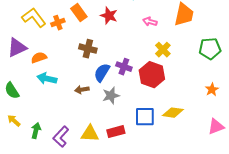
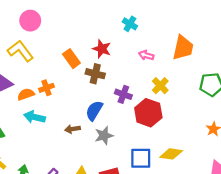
orange rectangle: (79, 13) -> (71, 59), moved
orange cross: (58, 23) -> (46, 88), moved
brown cross: (88, 49) -> (95, 74), moved
purple cross: (124, 67) -> (123, 94), moved

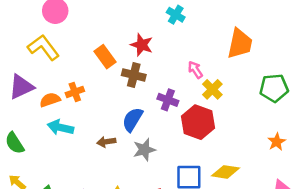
pink arrow: (146, 55) -> (195, 70), moved, turned 40

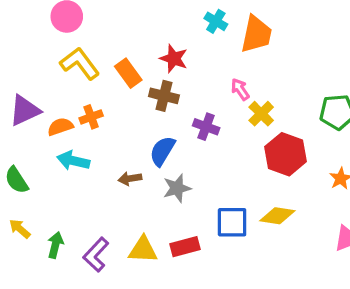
orange trapezoid: (240, 44) -> (256, 34), moved
yellow L-shape: (43, 47) -> (80, 63), moved
red hexagon: (198, 122) -> (286, 154), moved

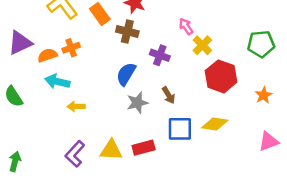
brown arrow: (130, 178) -> (169, 95), moved, turned -112
yellow arrow: (20, 229) -> (76, 106), moved, turned -42
green arrow: (55, 245) -> (15, 161), moved

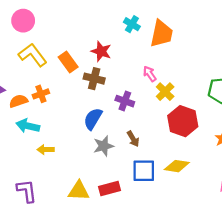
purple L-shape: (75, 154) -> (27, 191), moved, turned 130

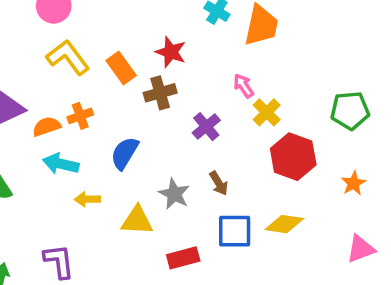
brown cross: (94, 79) -> (160, 93), turned -30
purple cross: (125, 101) -> (206, 127), turned 30
blue semicircle: (93, 119) -> (125, 153), moved
gray star: (104, 146) -> (174, 194), turned -30
yellow triangle: (79, 191) -> (137, 221), moved

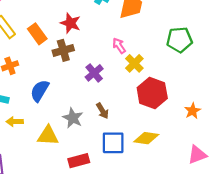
green pentagon: (350, 111) -> (179, 40), moved

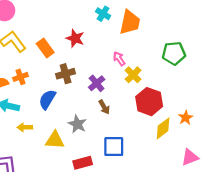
brown cross: (63, 50) -> (66, 74), moved
brown arrow: (102, 111) -> (104, 107), moved
yellow diamond: (146, 138) -> (163, 128), moved, turned -45

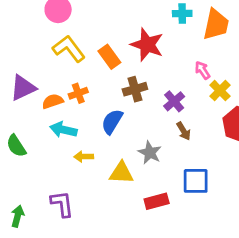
cyan cross: (103, 14) -> (182, 14), turned -32
red star: (75, 38) -> (147, 45), size x1.4

